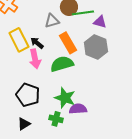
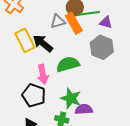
black arrow: (37, 43) -> (43, 43), size x1.5
orange rectangle: (68, 43) -> (74, 23), moved
pink arrow: (35, 59) -> (43, 74), moved

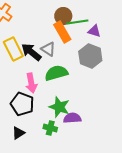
gray triangle: (58, 21) -> (48, 49), moved, turned 49

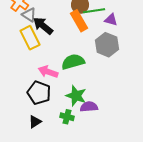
gray triangle: (48, 49) -> (29, 15), moved
black arrow: (31, 52) -> (43, 26), moved
pink arrow: (31, 83) -> (48, 72), turned 120

